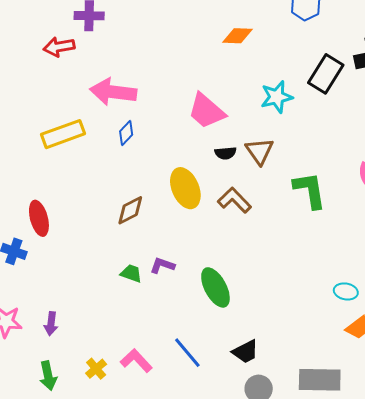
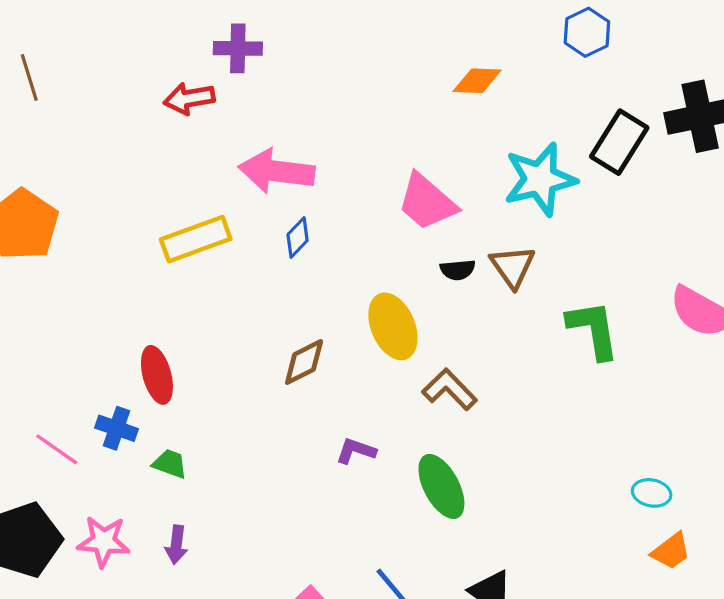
cyan star: (277, 97) -> (540, 179), size x1.4
brown L-shape: (235, 200) -> (450, 389), moved
green trapezoid: (131, 273) -> (170, 464), moved

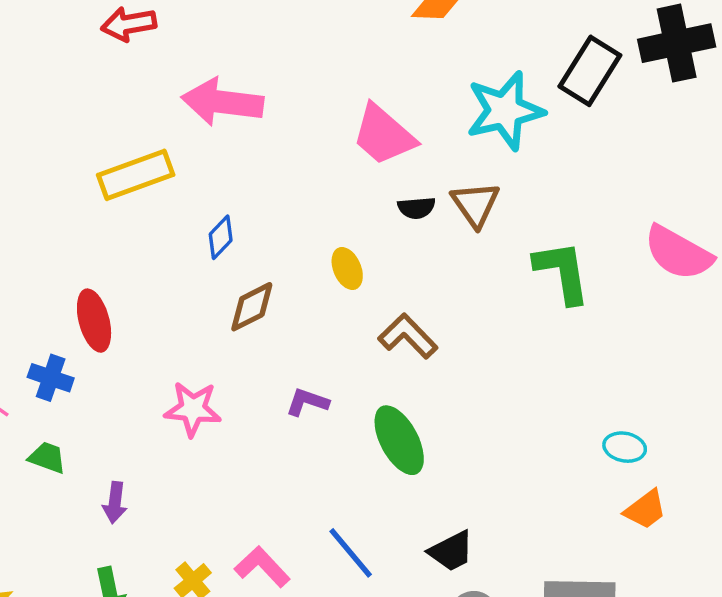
blue diamond: (298, 238) -> (221, 237), moved
yellow ellipse: (393, 326) -> (347, 269), size x0.6
green trapezoid: (170, 464) -> (47, 457), moved
pink star: (104, 541) -> (193, 409), moved

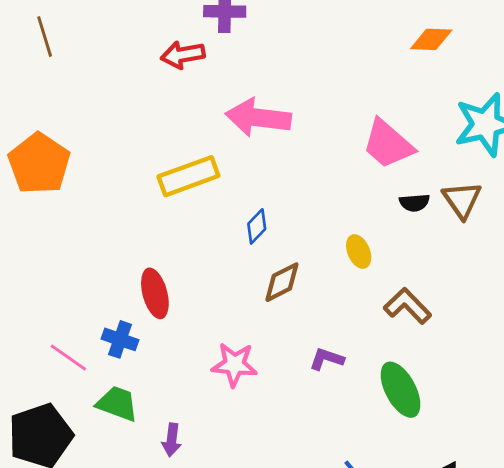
green trapezoid: (47, 457) -> (117, 404), size x1.4

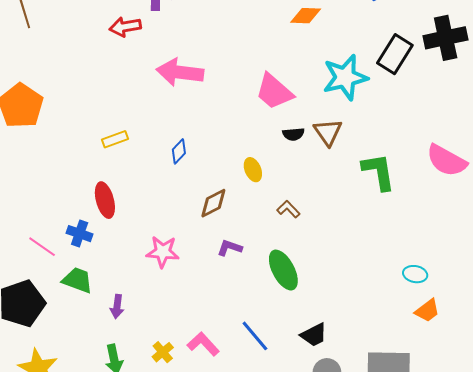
yellow rectangle: (188, 176) -> (115, 139), moved, size x0.6
brown diamond: (282, 282) -> (213, 203), moved
brown L-shape: (407, 306) -> (288, 209), size x0.7

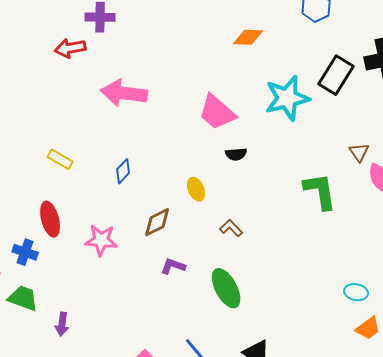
brown triangle: (328, 132) -> (359, 152), moved, size x0.7
yellow rectangle: (115, 139) -> (60, 159), turned 50
pink star: (163, 252) -> (101, 240), moved

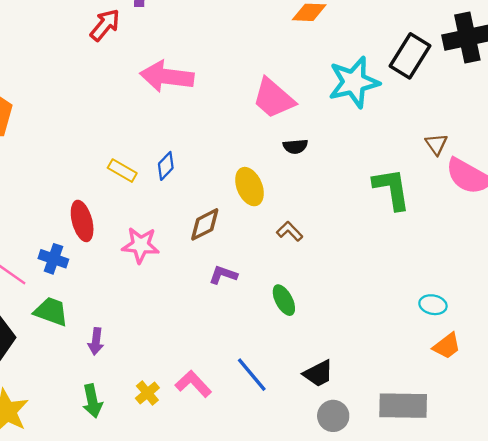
red arrow: (70, 48) -> (105, 25), turned 140
yellow rectangle: (60, 159) -> (122, 171), moved
yellow ellipse: (196, 189) -> (249, 187), size x1.4
green ellipse: (226, 288) -> (284, 300), size x0.7

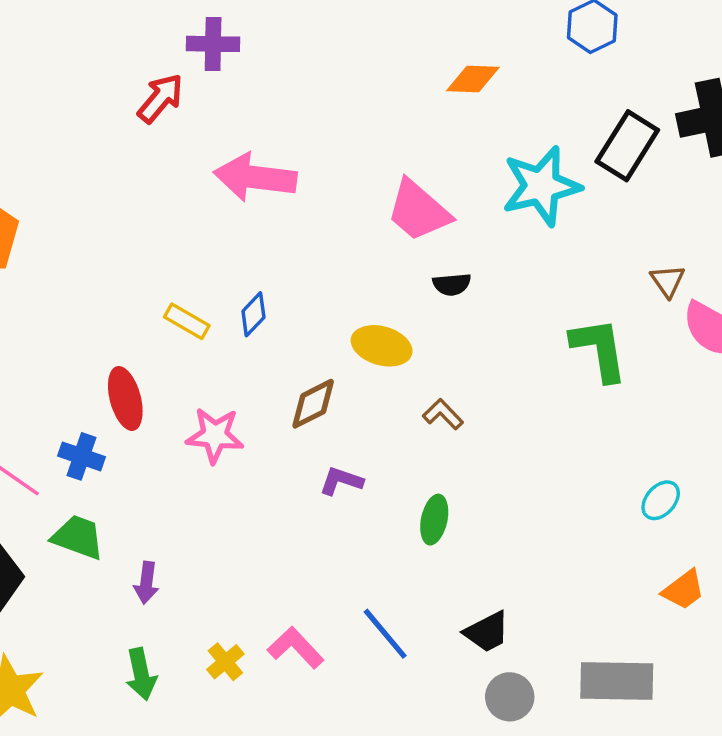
yellow ellipse: (249, 187) -> (382, 346), turned -51
green ellipse: (284, 300) -> (434, 520), turned 40
cyan ellipse: (433, 305) -> (661, 500), moved, turned -60

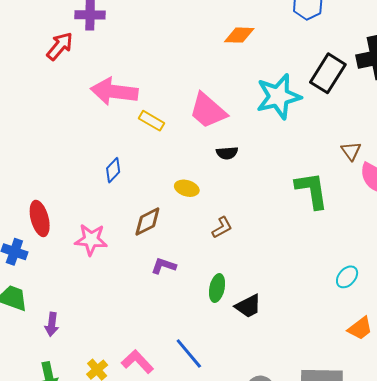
yellow rectangle: (187, 321) -> (151, 121), moved
yellow ellipse: (382, 346) -> (187, 188), size x0.7
brown L-shape: (443, 414) -> (222, 228), turned 105
black trapezoid: (487, 632) -> (248, 306), moved

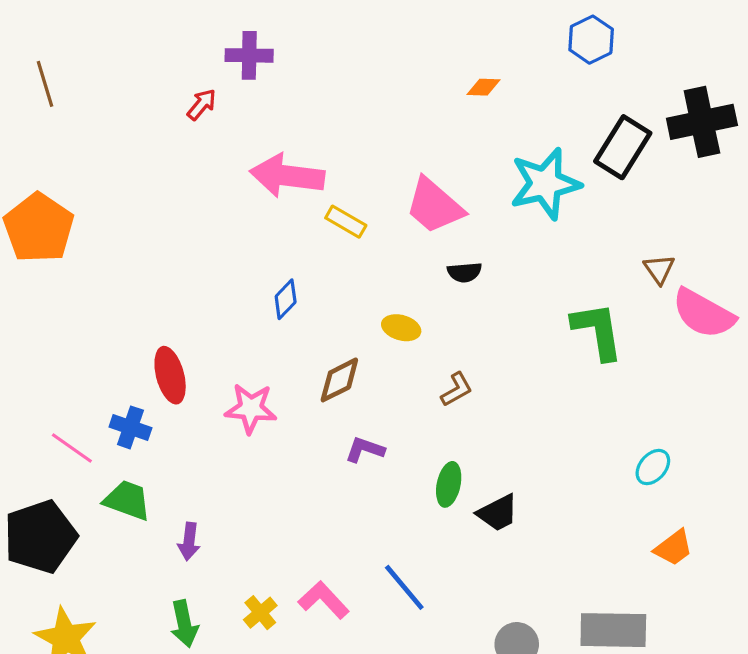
orange diamond: (239, 35) -> (483, 87), size x0.7
red arrow: (60, 46) -> (202, 104), size x0.7

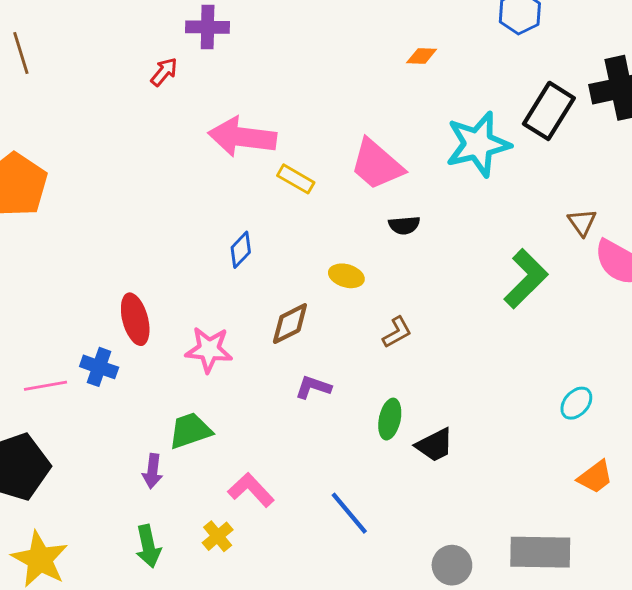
green L-shape: (597, 331) -> (526, 279), turned 54
pink line: (72, 448) -> (46, 386), turned -45
green trapezoid: (127, 500) -> (190, 431), moved, turned -39
pink L-shape: (324, 600) -> (251, 490), moved

